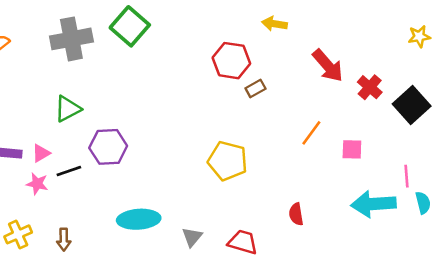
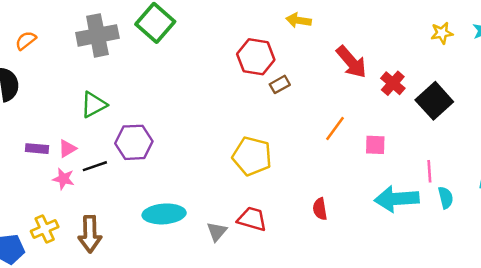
brown arrow: (64, 240) -> (90, 234), size x1.6
red trapezoid: (243, 242) -> (252, 219), moved

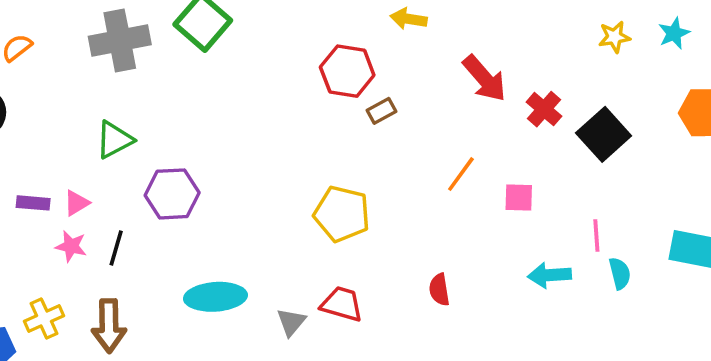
black line: (95, 166) -> (116, 248), moved, turned -55
cyan arrow: (397, 199) -> (549, 275), size x0.7

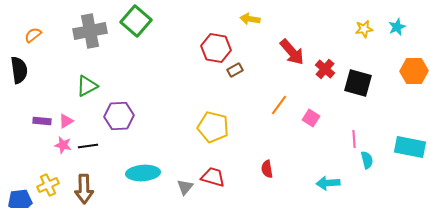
black square: (604, 134) -> (358, 83), turned -32
pink square: (519, 198) -> (311, 118), turned 30
black line: (116, 248) -> (88, 146), turned 66
cyan arrow: (549, 275) -> (328, 183), moved

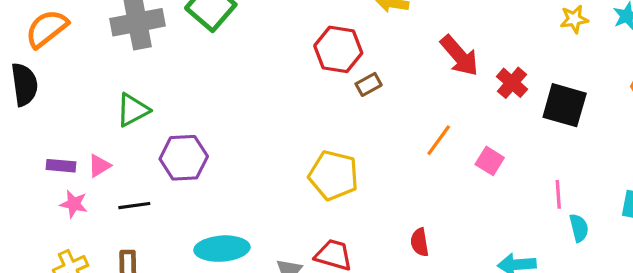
orange semicircle: (33, 35) -> (47, 29), size x1.6
pink star: (63, 145) -> (74, 204), moved

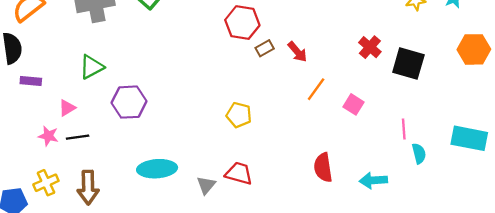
red arrow: (459, 56) -> (297, 52), moved, size x0.7
purple rectangle: (61, 166) -> (31, 81), moved
yellow pentagon: (334, 175) -> (239, 115), size x0.7
black line: (134, 206) -> (78, 137), moved
red semicircle: (420, 242) -> (323, 168), moved, size x1.4

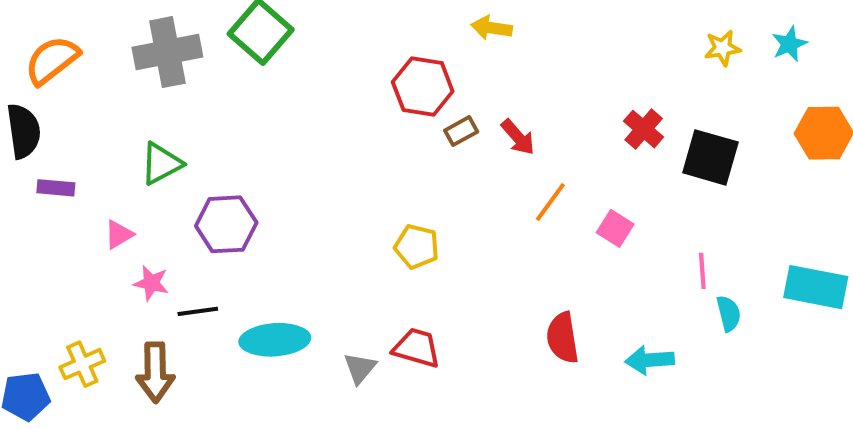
pink star: (48, 136) -> (151, 283), moved
black line: (78, 137) -> (198, 311), moved

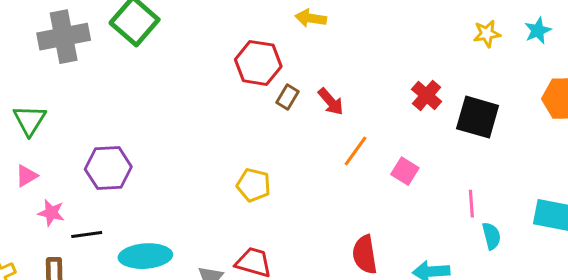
brown rectangle: (461, 131) -> (288, 97), turned -30
green triangle: (161, 164) -> (30, 120), moved, turned -30

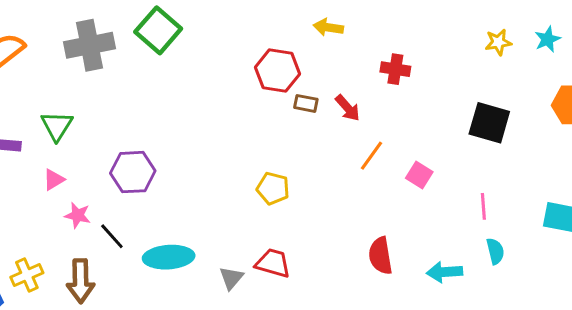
red cross: (427, 95) -> (395, 69), moved, turned -32
brown rectangle: (288, 97) -> (306, 103), turned 70
black line: (87, 234) -> (112, 236), turned 56
cyan semicircle: (491, 236) -> (495, 251), moved

